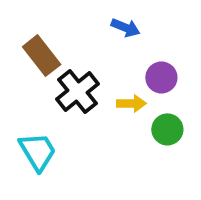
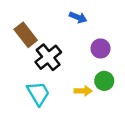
yellow arrow: (131, 103) -> (83, 91), moved
cyan trapezoid: (38, 151) -> (38, 93), moved

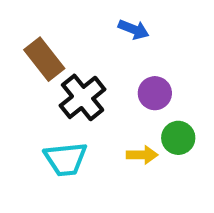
purple circle: (101, 48) -> (155, 93), moved
cyan trapezoid: (38, 93) -> (66, 159), turned 115

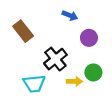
purple circle: (155, 93) -> (89, 38), moved
black cross: (83, 97) -> (55, 59), moved

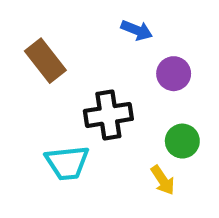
black cross: (55, 59) -> (108, 115), turned 30
yellow arrow: (74, 81) -> (163, 180), moved, turned 56

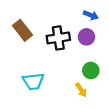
blue arrow: (137, 30) -> (91, 15), moved
black cross: (108, 115) -> (58, 38), moved

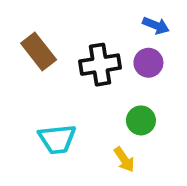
green circle: (91, 70) -> (141, 120), moved
yellow arrow: (81, 90) -> (124, 160), moved

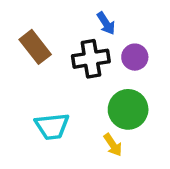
blue arrow: (156, 26) -> (106, 23), moved, turned 35
green circle: (141, 120) -> (128, 109), size x1.5

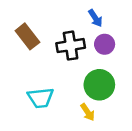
blue arrow: (106, 23) -> (95, 18), moved

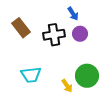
green circle: (99, 85) -> (87, 76), moved

